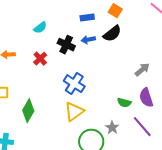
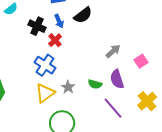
blue arrow: (88, 40) -> (59, 21), turned -104
red cross: (40, 59) -> (55, 40), moved
gray star: (112, 128) -> (68, 87), moved

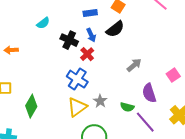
gray arrow: (113, 51) -> (134, 65), moved
green semicircle: (95, 84) -> (127, 107), moved

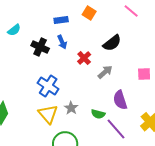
black semicircle: (115, 29) -> (112, 43), moved
red cross: (87, 54) -> (84, 58), moved
pink square: (173, 75) -> (144, 74), moved, turned 32
yellow triangle: (77, 107) -> (48, 114), turned -35

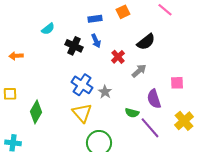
orange square: (89, 13) -> (123, 12), turned 32
pink square: (144, 74) -> (177, 83), moved
gray star: (71, 108) -> (105, 92), moved

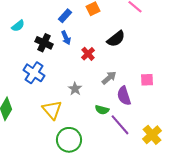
blue rectangle: (95, 19) -> (65, 16), turned -40
gray arrow: (139, 71) -> (109, 78), moved
blue cross: (82, 85) -> (34, 73), moved
yellow cross: (184, 121) -> (152, 135), moved

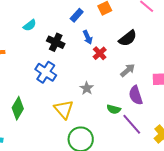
blue arrow: (66, 38) -> (88, 37), moved
gray arrow: (109, 78) -> (128, 70), moved

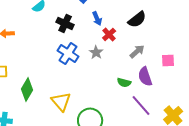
blue cross: (46, 72) -> (68, 53), moved
gray star: (87, 88) -> (96, 52), moved
yellow triangle: (64, 109) -> (61, 101), moved
green semicircle: (114, 109) -> (124, 82), moved

